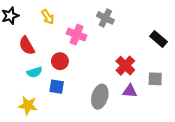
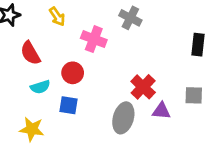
black rectangle: (159, 39) -> (198, 45), turned 56
red cross: (125, 66) -> (143, 87), moved

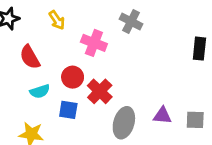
red cross: (143, 87) -> (100, 91), moved
gray square: (194, 95) -> (195, 120), moved

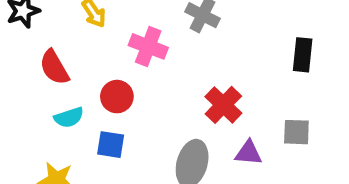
red cross: (100, 91) -> (223, 105), moved
gray square: (195, 120) -> (296, 132), moved

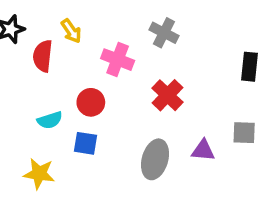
red semicircle: (54, 67) -> (43, 56), moved, turned 36
red cross: (223, 105) -> (167, 95), moved

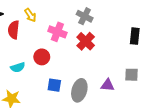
red cross: (167, 95) -> (86, 41), moved
blue square: (85, 143) -> (54, 85), moved

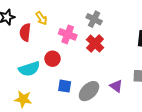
cyan semicircle: (18, 67) -> (29, 69), size x1.5
purple triangle: (108, 85) -> (116, 86), turned 32
gray ellipse: (79, 90) -> (89, 91), turned 30

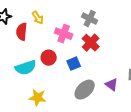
blue square: (65, 86) -> (74, 64), moved, turned -32
yellow star: (23, 99) -> (38, 98), moved

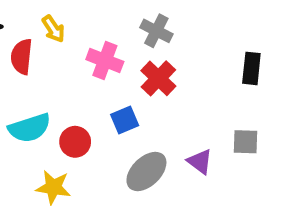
red circle: (49, 58) -> (75, 142), moved

